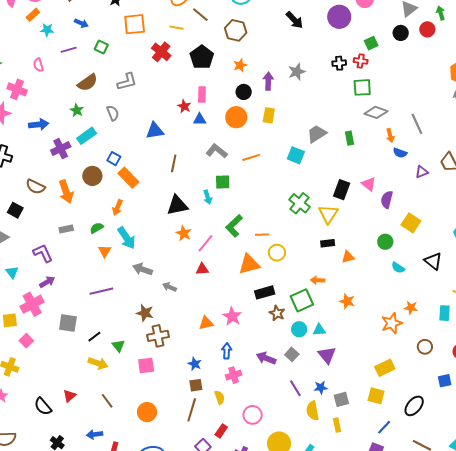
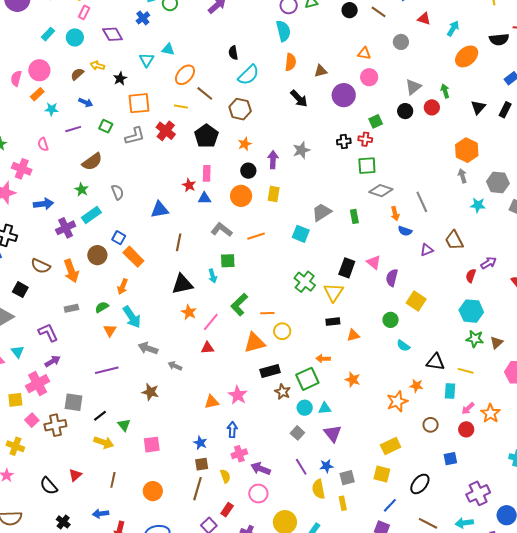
gray L-shape: (127, 82) -> (135, 136), moved
black triangle: (433, 261) -> (436, 362), moved, turned -30
brown cross: (158, 336) -> (55, 425), moved
purple arrow: (266, 358) -> (261, 469), moved
brown line: (107, 401) -> (113, 480), turned 49

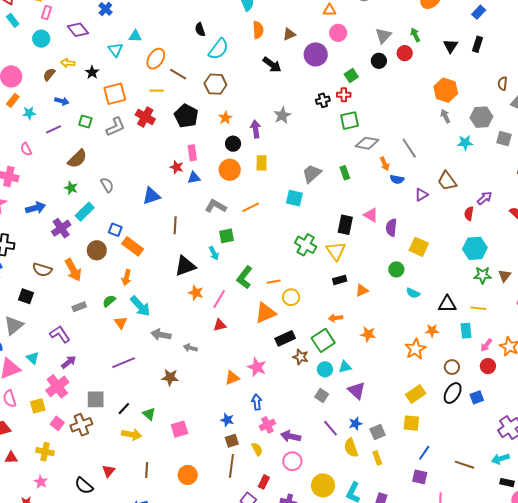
cyan rectangle: (48, 34) -> (13, 20), moved, turned -72
black ellipse: (420, 484) -> (453, 393), moved

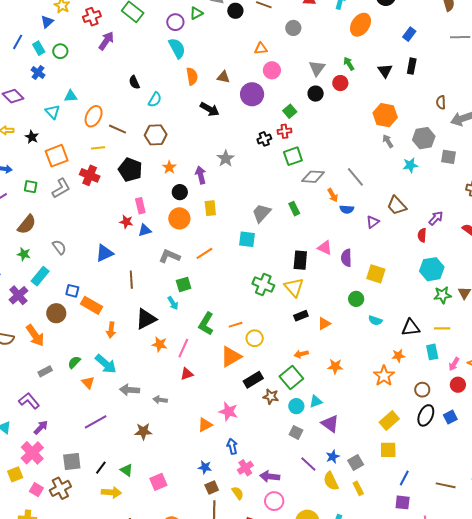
brown triangle: (289, 34) -> (223, 77), turned 40
cyan semicircle: (219, 49) -> (155, 100), size x0.7
orange arrow: (126, 277) -> (111, 330), moved

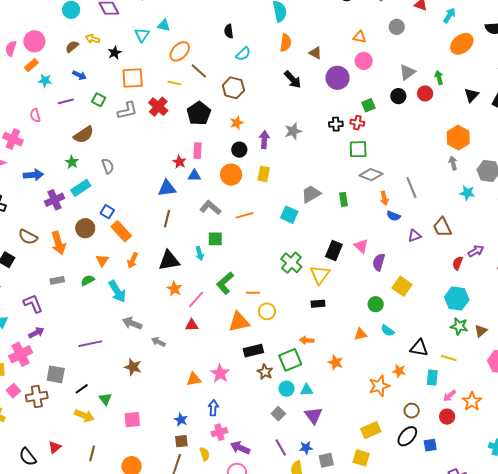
blue triangle: (104, 253) -> (167, 188), moved
orange triangle: (324, 324) -> (361, 334), moved
orange triangle: (88, 383) -> (102, 260), moved

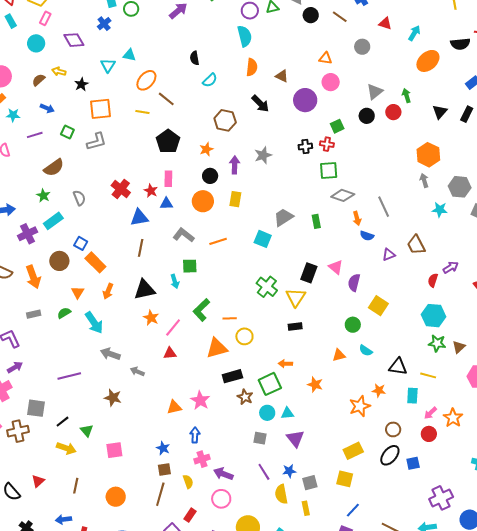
brown hexagon: (233, 88) -> (225, 120), moved
red cross: (158, 107) -> (121, 189), moved
gray square: (278, 414) -> (260, 438), turned -32

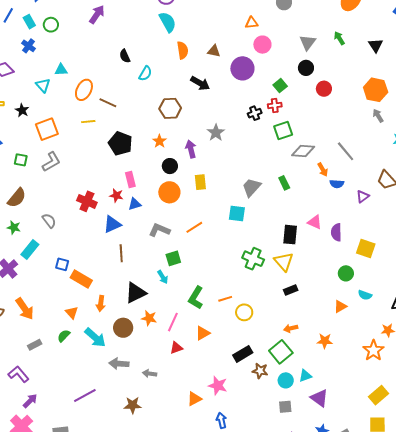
red circle: (393, 112) -> (324, 89), moved
brown circle: (59, 261) -> (123, 328), moved
orange triangle: (217, 348) -> (203, 333), moved, size x0.7

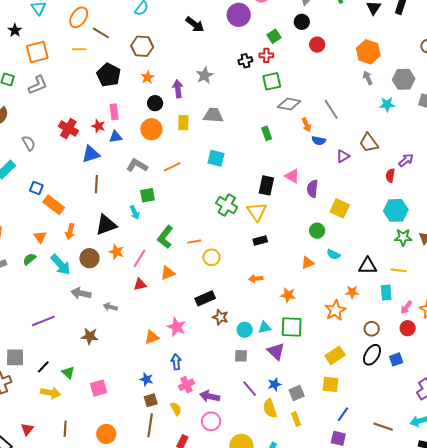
brown hexagon: (170, 108) -> (142, 46), moved
gray trapezoid: (251, 187) -> (213, 115), moved, turned 45
green square: (281, 352) -> (292, 327), moved, turned 35

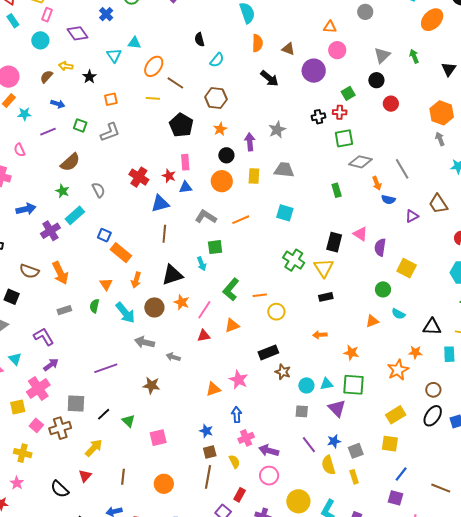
orange square: (37, 52) -> (111, 99), size x0.6
green semicircle: (29, 259) -> (94, 306), turned -40
yellow arrow: (51, 393) -> (94, 448), moved, turned -60

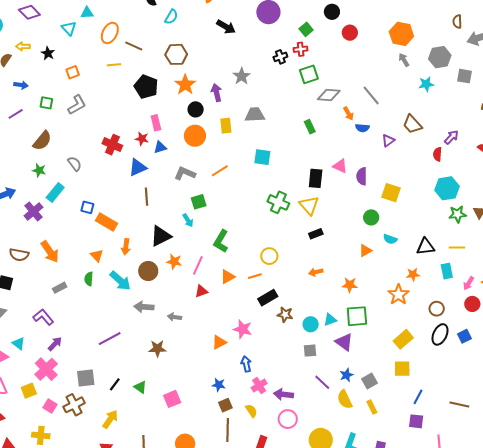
orange star: (220, 129) -> (185, 85), size x1.5
orange line: (260, 295) -> (255, 276), moved

